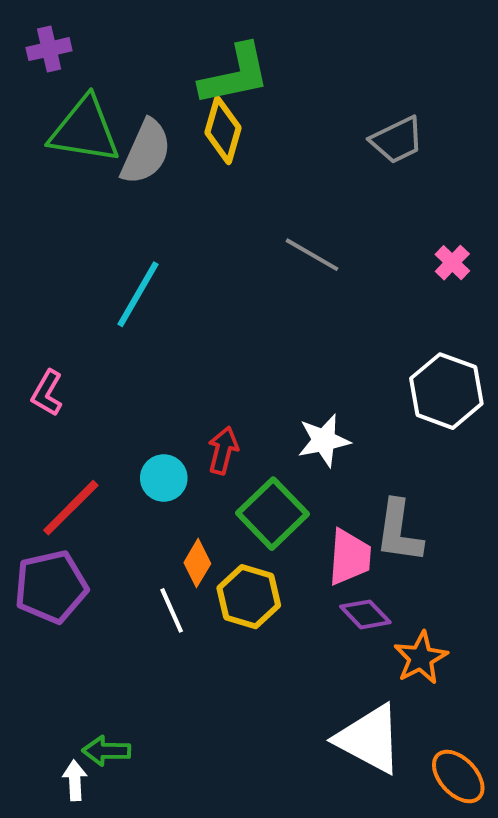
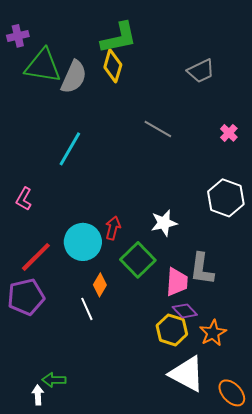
purple cross: (49, 49) -> (18, 36), moved
cyan circle: (164, 478) -> (83, 242), size x1.6
yellow hexagon: (249, 597) -> (172, 330), moved

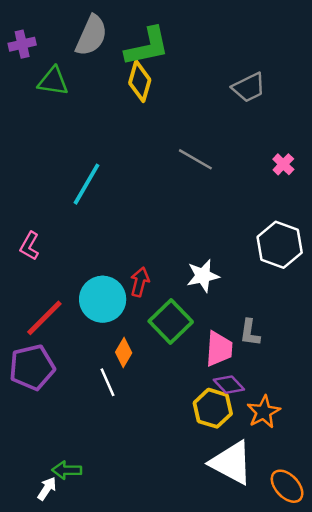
green triangle: (43, 66) -> (53, 81), size x0.7
gray semicircle: (74, 77) -> (91, 36), moved
gray L-shape: (202, 269) -> (250, 333), size x0.7
white arrow: (38, 395) -> (47, 489), turned 36

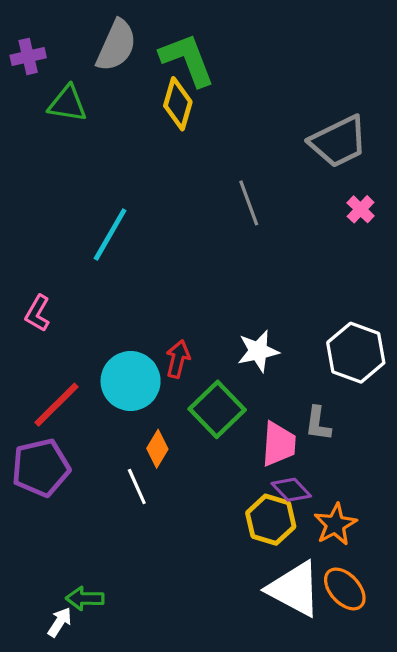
green L-shape: (147, 47) -> (187, 60), turned -99
gray trapezoid: (249, 88) -> (338, 142), moved, size x1.4
gray line: (195, 159) -> (249, 203), turned 40
white hexagon: (280, 245) -> (356, 353), moved
orange ellipse: (287, 486) -> (345, 589), moved

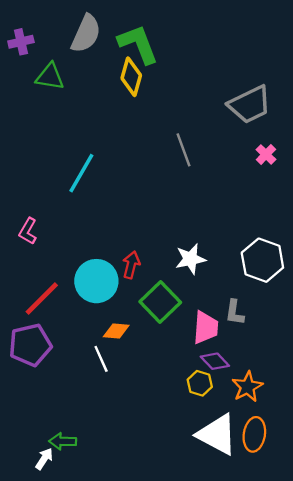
orange diamond: (157, 449) -> (116, 331), turned 64
yellow hexagon: (271, 520) -> (200, 383), size x0.7
orange ellipse: (345, 589) -> (254, 434), turned 52

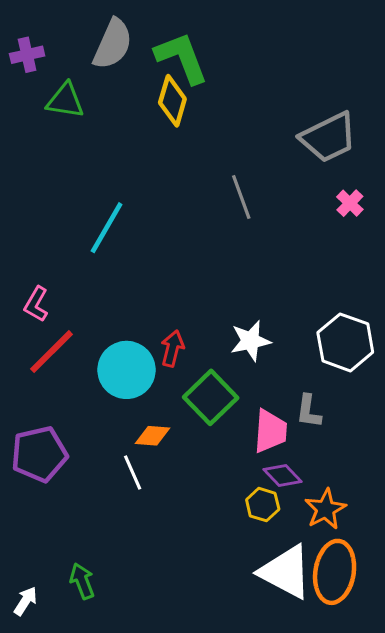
red line: (42, 298) -> (52, 352), moved
orange ellipse: (254, 434) -> (335, 572), size x1.4
green arrow: (63, 441) -> (82, 581), turned 68
white arrow: (44, 459) -> (26, 601), moved

